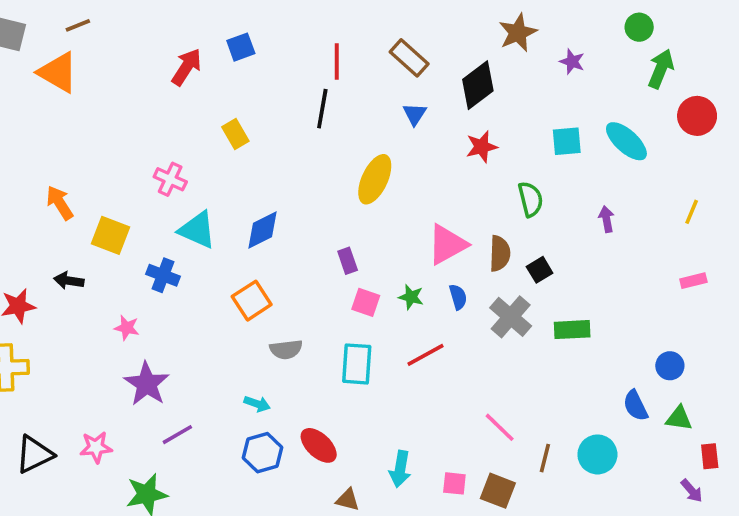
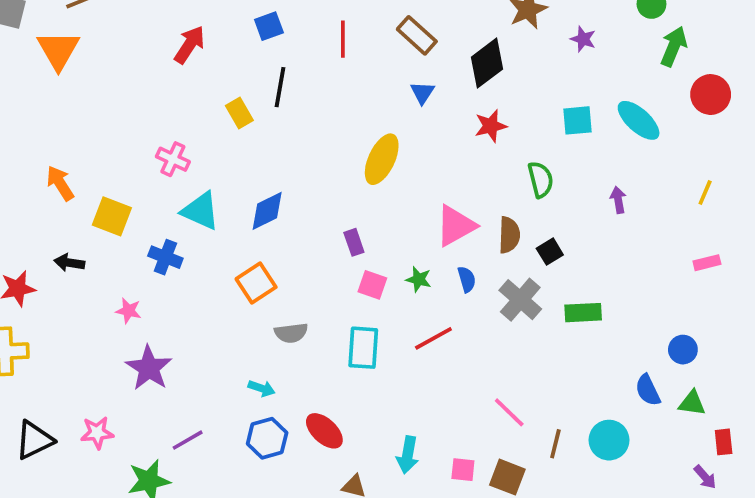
blue square: (241, 47) -> (269, 26), moved
orange triangle: (58, 72) -> (58, 50), turned 30
black line: (322, 109) -> (280, 87), moved
purple line: (177, 435) -> (188, 440), moved

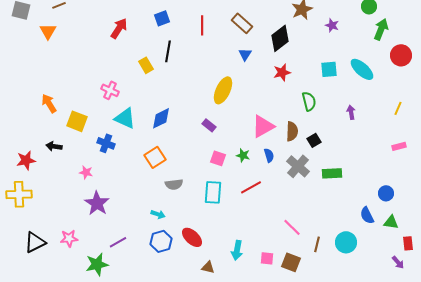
orange triangle: (58, 50) -> (48, 31), size x0.7
purple rectangle: (354, 242) -> (209, 125), moved, turned -32

